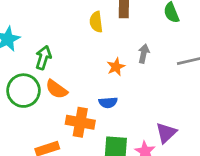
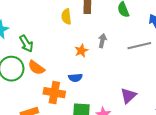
green arrow: (43, 58) -> (26, 44), turned 132
purple triangle: (166, 133) -> (128, 96), moved

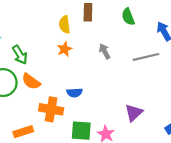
gray arrow: (102, 41) -> (105, 51), turned -40
orange star: (81, 51) -> (65, 49), moved

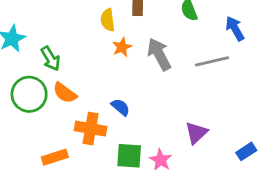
orange star: (65, 49) -> (122, 47), moved
gray arrow: (105, 51) -> (159, 54), size x1.6
blue semicircle: (75, 93) -> (121, 107), turned -136

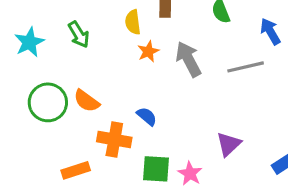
green arrow: (51, 59) -> (79, 34), moved

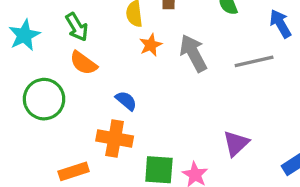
orange semicircle: (86, 101) -> (83, 63), moved
blue semicircle: (147, 116) -> (126, 101), moved

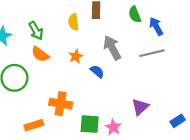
blue arrow: (280, 24) -> (156, 26), moved
orange star: (151, 45) -> (76, 56), moved
blue semicircle: (126, 101) -> (97, 71), moved

